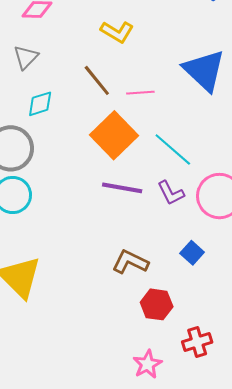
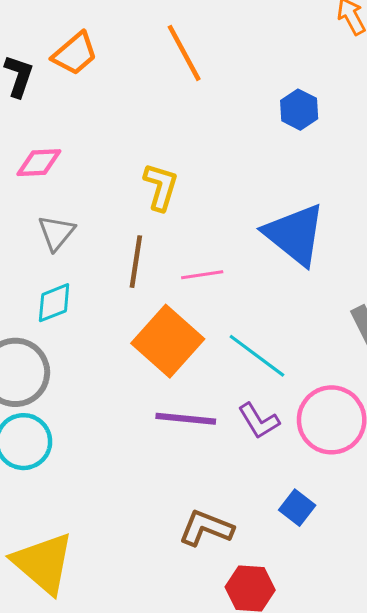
yellow L-shape: (117, 32) -> (161, 187), turned -100
gray triangle: (26, 57) -> (56, 233), moved
brown line: (97, 80) -> (136, 262), turned 52

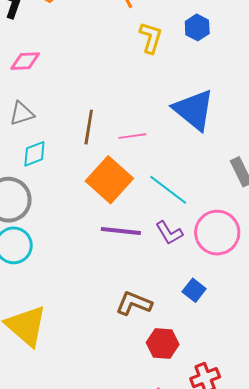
yellow L-shape: (161, 187) -> (151, 38), moved
gray triangle: (56, 233) -> (22, 114), moved, turned 32

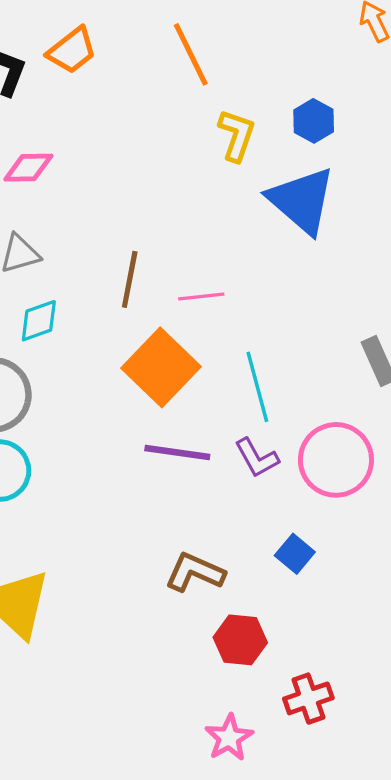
blue triangle: (194, 110) -> (302, 200), moved
cyan line: (168, 190) -> (257, 387), turned 36

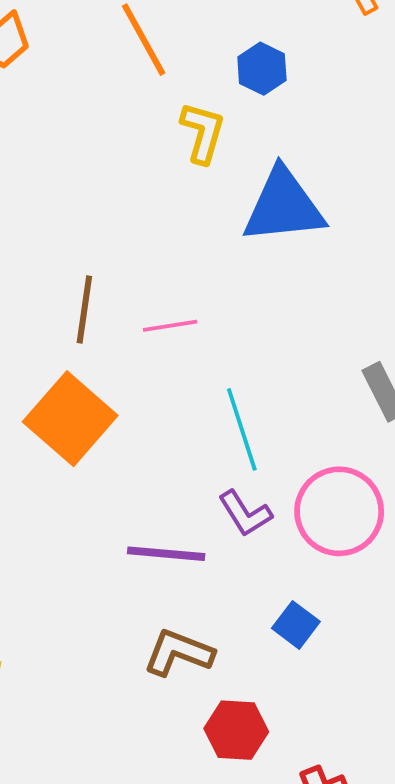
blue hexagon: (314, 121) -> (262, 69), moved
blue triangle: (302, 200) -> (284, 206), turned -44
orange square: (161, 367) -> (70, 419), moved
purple line: (177, 452) -> (166, 554), moved

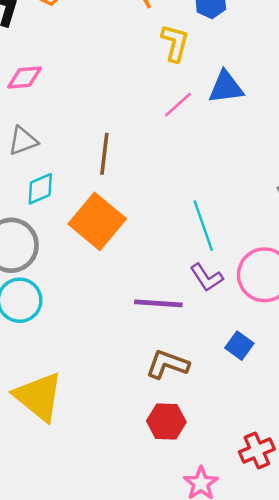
blue triangle: (284, 206) -> (226, 87), size x0.7
pink line: (170, 326) -> (178, 105), moved, turned -32
red hexagon: (236, 730) -> (166, 421), moved

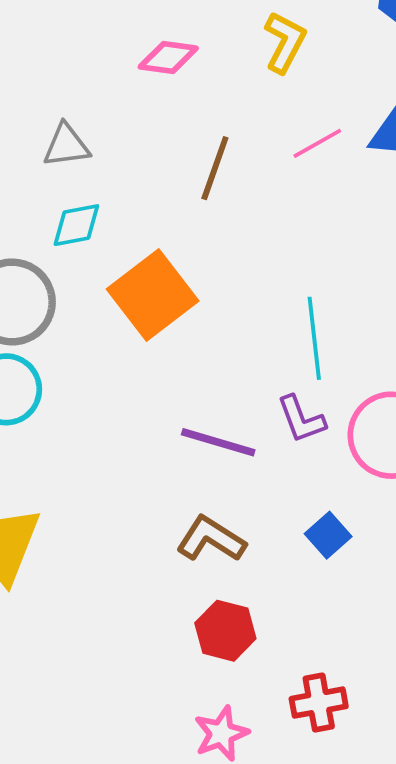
yellow L-shape: (175, 43) -> (285, 42), moved
pink diamond: (25, 77) -> (168, 58), moved
brown line: (104, 154) -> (215, 168), moved
red hexagon: (166, 421) -> (225, 631), moved

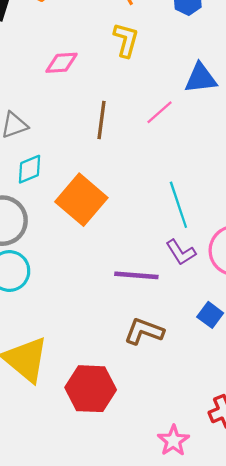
pink line: (317, 143) -> (160, 112), moved
red hexagon: (225, 631) -> (91, 389), moved, size x1.4

